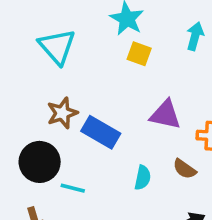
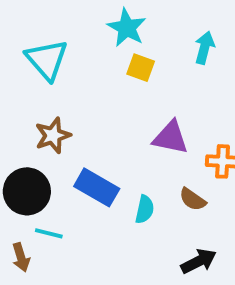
blue rectangle: (101, 132) -> (97, 187), moved
cyan line: (73, 188) -> (49, 233), moved

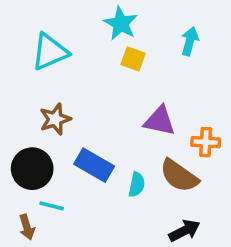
cyan triangle: (47, 60) -> (50, 52), turned 48
brown semicircle: (193, 199) -> (179, 176), size x1.6

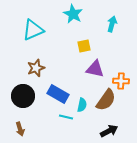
yellow square: (133, 59) -> (84, 46), moved, turned -32
brown semicircle: (179, 176) -> (106, 100), turned -90
cyan line: (52, 206) -> (66, 117), moved

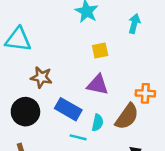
cyan triangle: (33, 30) -> (18, 39), moved, turned 30
brown star: (36, 68) -> (41, 77), turned 30
purple triangle: (95, 69) -> (98, 85), moved

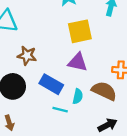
yellow square: (100, 50) -> (80, 31), size x1.6
brown semicircle: (127, 117) -> (104, 91), turned -100

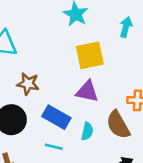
brown semicircle: (104, 91) -> (118, 125), turned -145
cyan line: (60, 110) -> (54, 147), moved

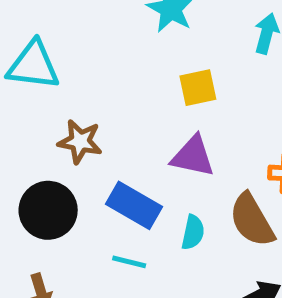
yellow square: (90, 55) -> (198, 88), size x0.7

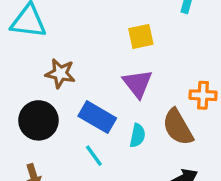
purple triangle: (193, 156) -> (138, 83), turned 40
cyan line: (129, 262) -> (94, 156), turned 40

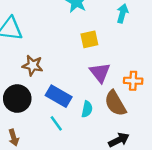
purple triangle: (138, 83) -> (100, 73), moved

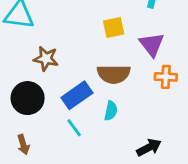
purple triangle: (100, 73) -> (152, 44), moved
blue rectangle: (59, 96) -> (77, 95), turned -65
brown semicircle: (115, 103) -> (114, 74), moved, turned -60

